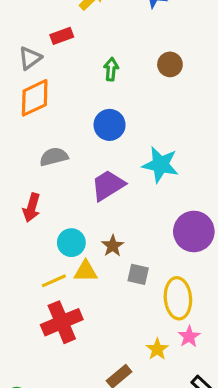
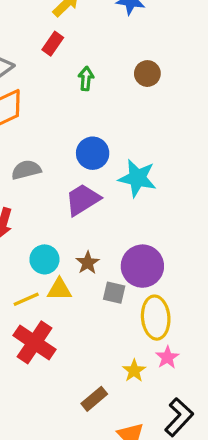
red rectangle: (62, 36) -> (53, 44), moved, turned -35
blue circle: (110, 125) -> (93, 153), moved
purple circle: (194, 231) -> (142, 266), moved
red cross: (62, 322) -> (34, 342), turned -33

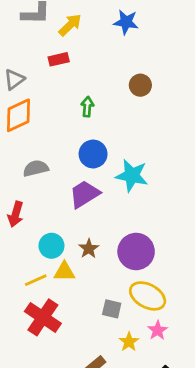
red rectangle: (53, 44) -> (59, 59), turned 42
green arrow: (86, 78) -> (87, 107), moved
gray square: (114, 293) -> (112, 309), moved
yellow ellipse: (156, 318) -> (148, 296), turned -57

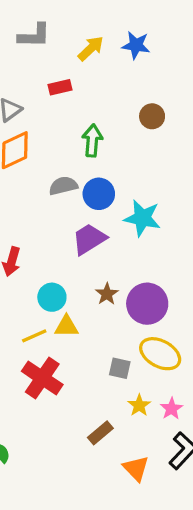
yellow arrow: (70, 25) -> (91, 48), moved
green arrow: (87, 107) -> (92, 141), size x1.4
gray semicircle: (36, 168) -> (63, 186), moved
brown star: (89, 249) -> (107, 294), moved
pink star: (158, 330) -> (171, 409), moved

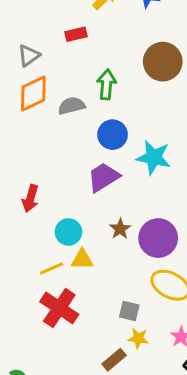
brown circle: (152, 116) -> (163, 62), size x1.6
gray semicircle: (63, 186) -> (71, 106), moved
gray square: (120, 368) -> (129, 311), moved
yellow star: (139, 405) -> (138, 338), moved, turned -30

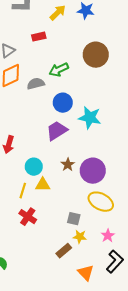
green arrow: (106, 84) -> (59, 70), turned -120
yellow line: (52, 268) -> (23, 191), turned -49
red cross: (59, 308) -> (28, 217), size x0.7

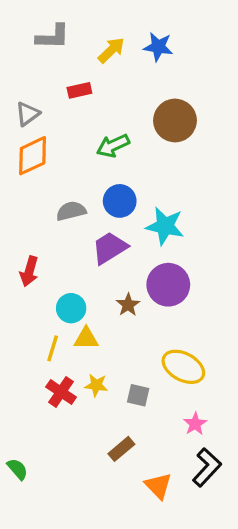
gray semicircle: (36, 84) -> (71, 211), moved
purple circle: (93, 171) -> (168, 285), moved
yellow star: (80, 237) -> (96, 385), moved

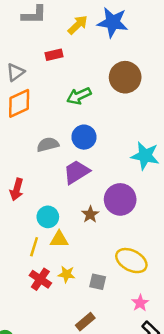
blue star: (158, 47) -> (113, 22), size x1.4
cyan star: (165, 226) -> (145, 156), moved

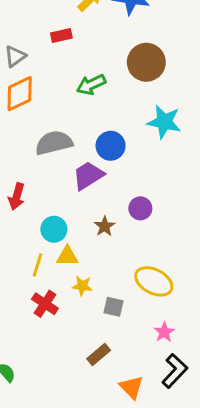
blue circle: (84, 137) -> (111, 146), moved
gray semicircle: (48, 145) -> (54, 143), size x1.4
cyan star: (145, 156) -> (164, 122), moved
purple circle: (120, 199) -> (140, 208), size x0.6
yellow star: (67, 274) -> (82, 286), moved

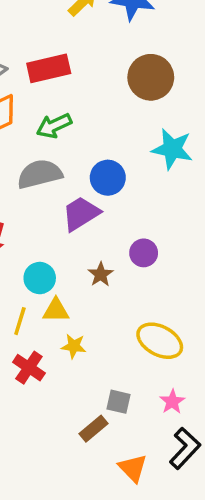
red rectangle: (61, 35) -> (49, 68), moved, size x1.6
green arrow: (91, 85) -> (54, 126), moved
gray square: (114, 307) -> (119, 402), moved

